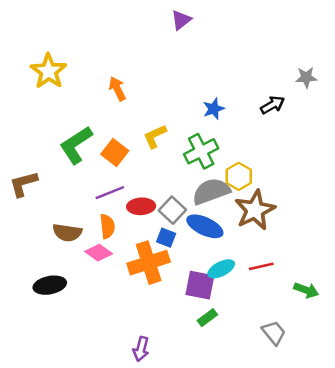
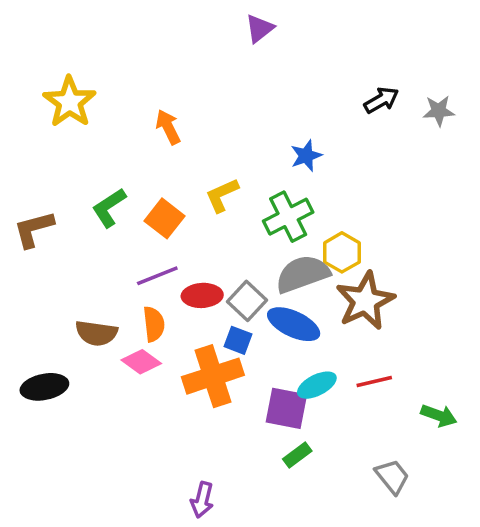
black arrow: (272, 105) -> (381, 100), moved
green L-shape: (76, 145) -> (109, 208), size x0.7
brown L-shape: (23, 184) -> (34, 229), moved
black ellipse: (50, 285) -> (44, 387), moved

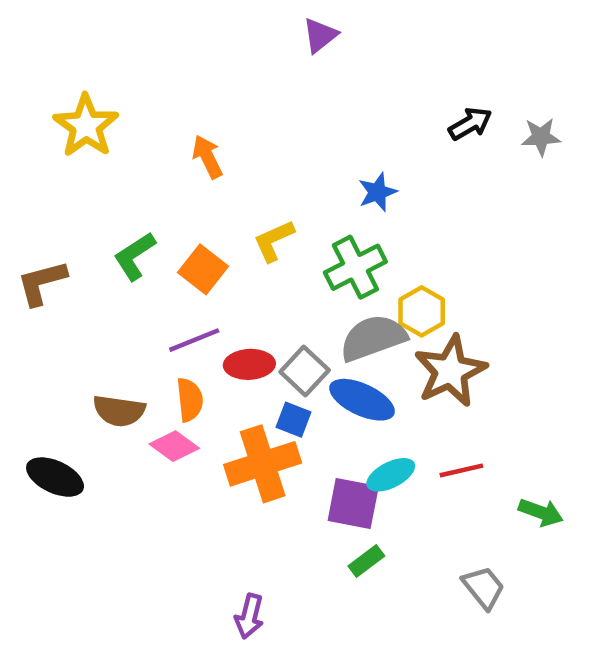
black ellipse: (44, 387) -> (55, 477), turned 36

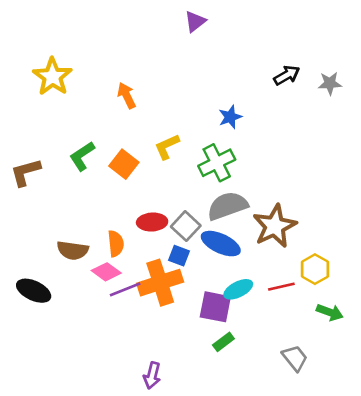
yellow hexagon: (422, 311) -> (315, 269), moved
purple line: (194, 340) -> (125, 289), moved

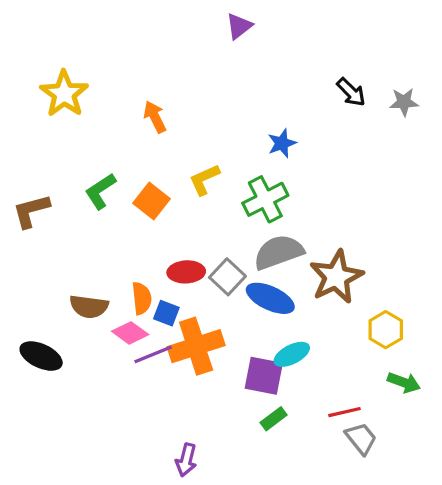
black arrow: (287, 75) -> (351, 92), turned 75
blue square: (179, 256) -> (166, 313), moved
red line: (281, 287) -> (345, 412), moved

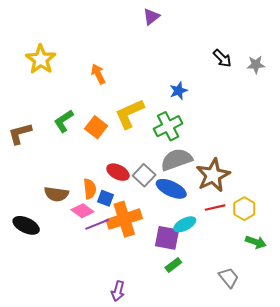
yellow L-shape: (204, 180) -> (129, 114), size x1.5
red ellipse: (186, 272) -> (118, 172), turned 30
red line: (345, 412) -> (215, 208), moved

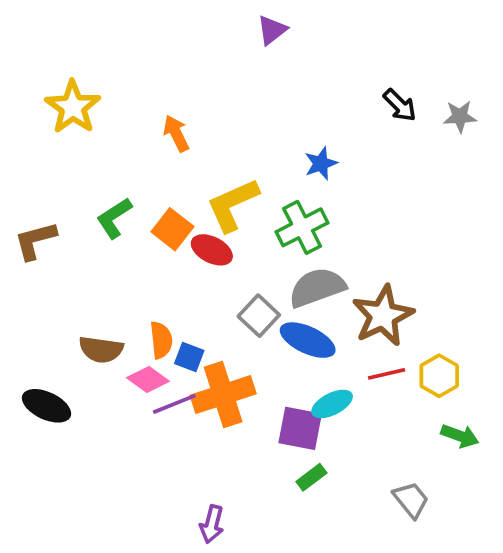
red ellipse: (118, 172) -> (212, 250), moved

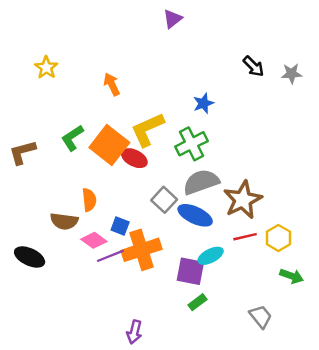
yellow star: (73, 107) -> (46, 68), size x0.7
orange square: (172, 229) -> (109, 145), size x1.5
orange semicircle: (161, 340) -> (89, 200), moved

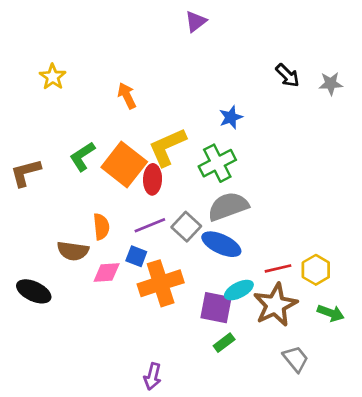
red ellipse: (134, 158) -> (153, 179), turned 65
brown star: (243, 200) -> (275, 305), moved
pink diamond: (94, 240) -> (107, 273), turned -40
purple line: (111, 256) -> (150, 225), moved

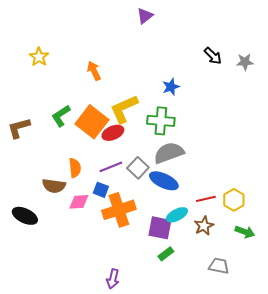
green cross: (217, 163) -> (161, 121), turned 32
red ellipse: (153, 179) -> (113, 133), turned 65
brown star: (275, 305) -> (204, 226), size x0.6
gray trapezoid: (296, 359) -> (219, 266), turned -40

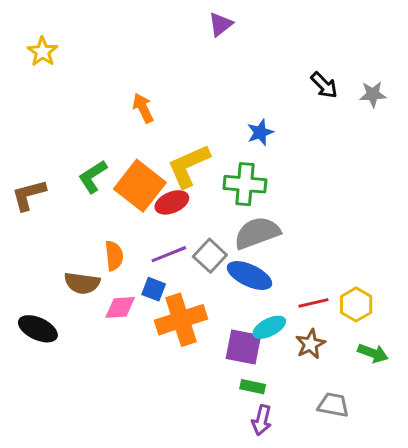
yellow star: (39, 57) -> (42, 52), moved
green rectangle: (166, 254) -> (253, 387), turned 49
purple arrow: (113, 279) -> (262, 420), moved

